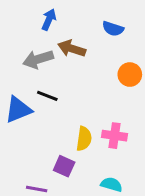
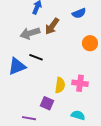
blue semicircle: (113, 29) -> (79, 13), turned -40
brown arrow: (72, 49) -> (52, 26), turned -72

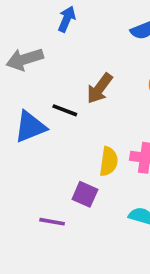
brown arrow: (52, 26) -> (100, 88), moved
gray arrow: (30, 33) -> (25, 59), moved

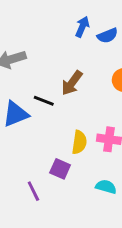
blue arrow: (67, 19) -> (82, 27), moved
purple line: (52, 222) -> (33, 191), turned 54

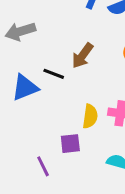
purple square: (60, 169) -> (70, 144), turned -30

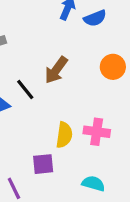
black line: (54, 74) -> (25, 90), turned 30

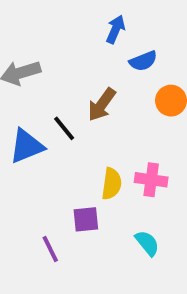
blue semicircle: (95, 18) -> (143, 61), moved
cyan semicircle: (93, 184) -> (147, 243), turned 35

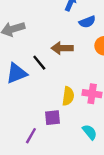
brown arrow: (102, 105) -> (62, 48), turned 54
purple line: (50, 249) -> (31, 136), turned 56

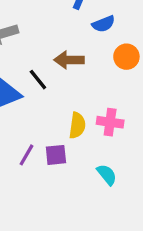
purple line: (31, 136) -> (26, 155), moved

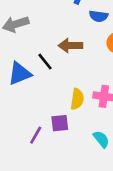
blue semicircle: (103, 24) -> (99, 16), turned 30
purple line: (26, 155) -> (36, 135), moved

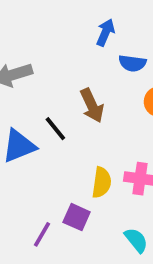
brown arrow: (70, 46) -> (92, 106), turned -115
purple square: (60, 123) -> (77, 217), turned 30

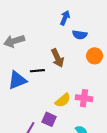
black line: (55, 129) -> (37, 71), turned -56
yellow semicircle: (102, 182) -> (63, 100), turned 42

